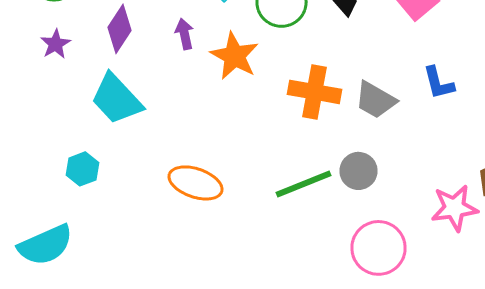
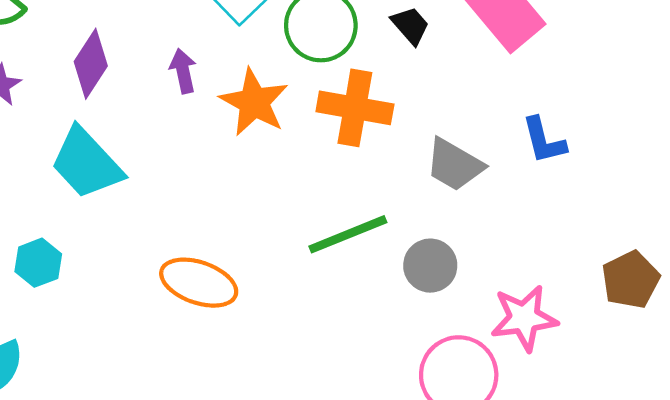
orange cross: (314, 92) -> (355, 108), moved
green line: (304, 184) -> (348, 234), moved
pink star: (454, 208) -> (524, 318), moved

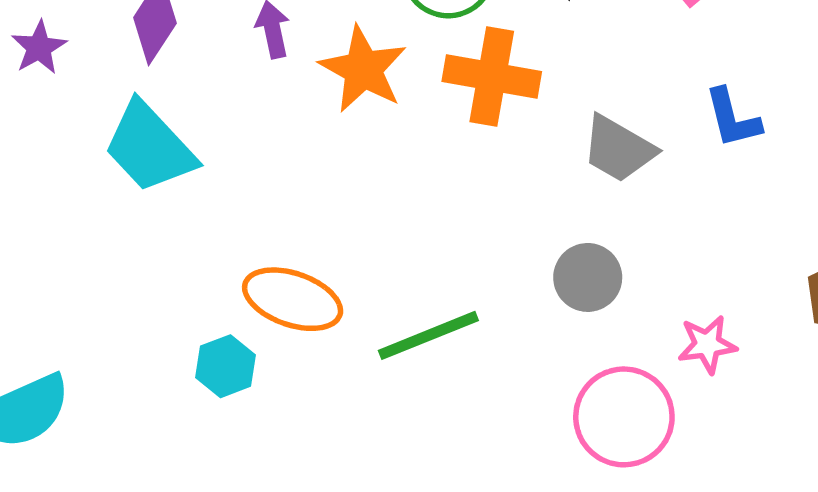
green line: (348, 234) -> (428, 335), moved
cyan hexagon: (38, 263) -> (226, 366), moved
pink star: (524, 318) -> (707, 344), size x0.7

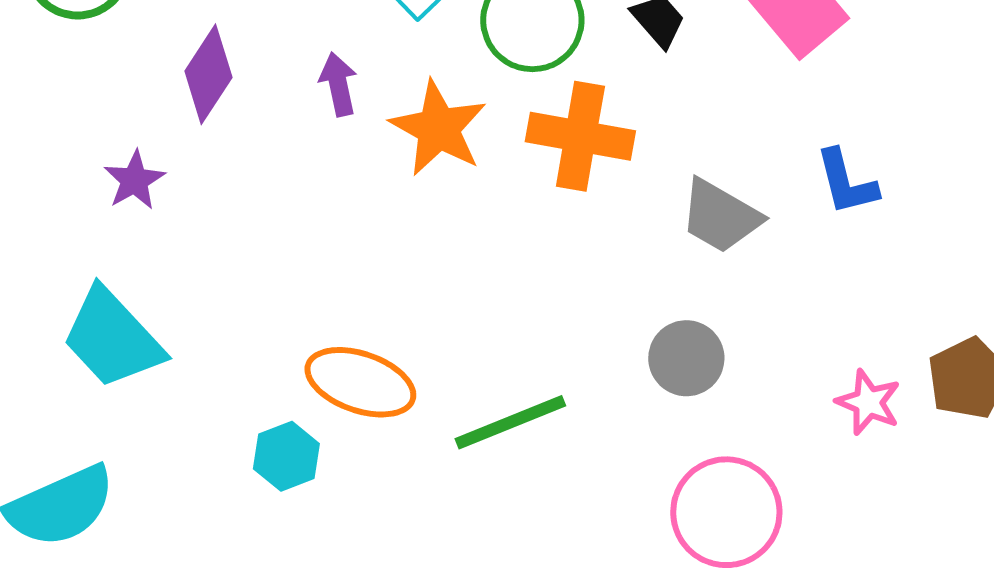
purple star: (39, 48) -> (134, 180), moved
cyan trapezoid: (150, 147) -> (112, 338), moved
pink star: (707, 344) -> (868, 402), moved, turned 30

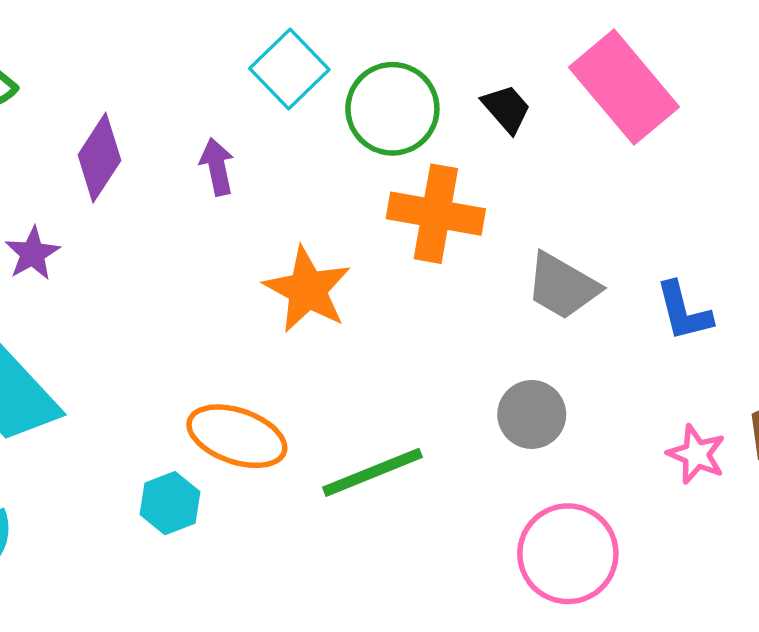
orange star: (438, 128) -> (307, 290), moved
blue L-shape: (846, 182) -> (684, 311), moved

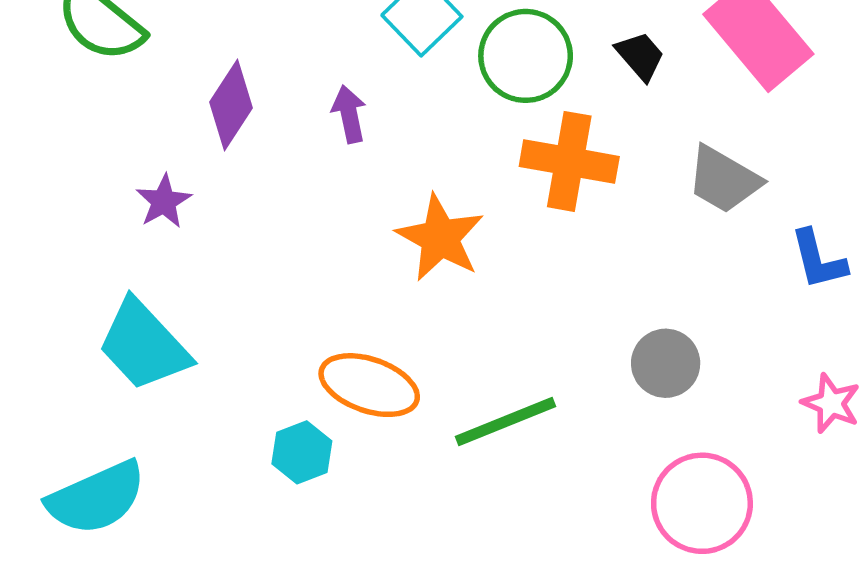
gray trapezoid: (562, 286) -> (724, 180), moved

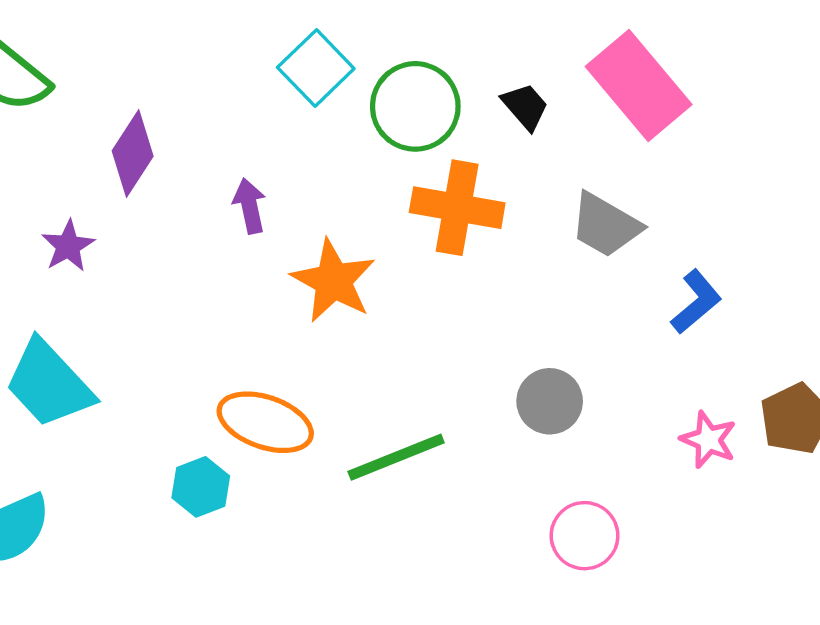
purple arrow: (349, 114) -> (250, 206), moved
blue L-shape: (818, 260) -> (696, 302), turned -116
pink circle: (702, 503) -> (585, 536), size x0.7

